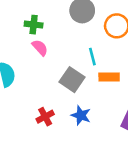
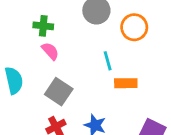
gray square: (72, 80) -> (59, 92), moved

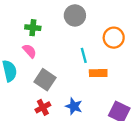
orange circle: (134, 27) -> (114, 38), moved
pink semicircle: (50, 51) -> (30, 51), moved

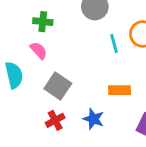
cyan line: (84, 55) -> (114, 44), moved
orange rectangle: (98, 73) -> (119, 90), moved

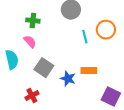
blue star: (93, 119) -> (68, 79), moved
red cross: (55, 120) -> (32, 96), moved

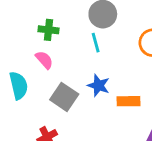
cyan line: (85, 37) -> (96, 43), moved
blue star: (68, 79) -> (98, 86), moved

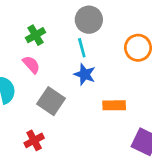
green cross: (49, 30) -> (36, 35), turned -36
blue star: (98, 86) -> (85, 74), moved

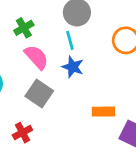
pink semicircle: (31, 65) -> (36, 57), moved, size x1.4
orange rectangle: (114, 105) -> (103, 112), moved

